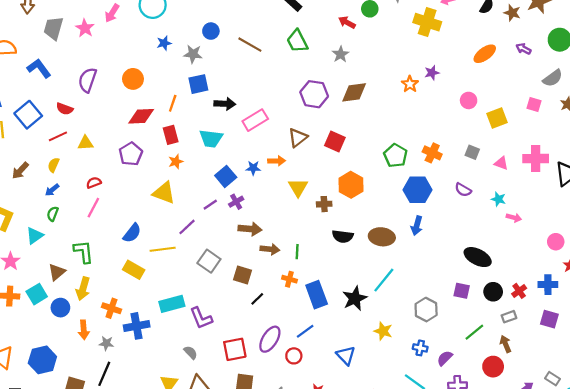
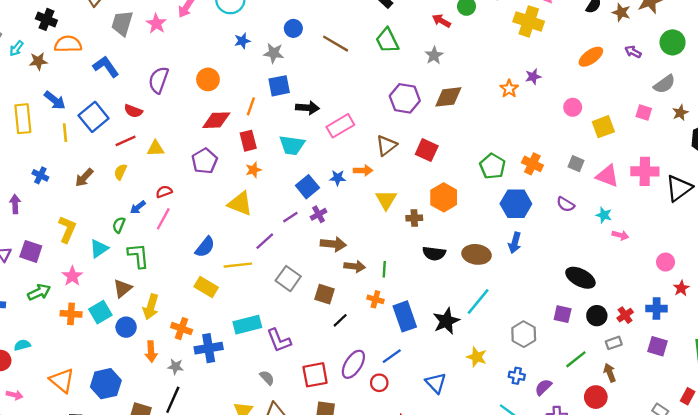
pink triangle: (501, 163) -> (607, 176), size x1.5
blue arrow: (52, 190) -> (138, 207), moved
green L-shape: (84, 252) -> (138, 256), moved

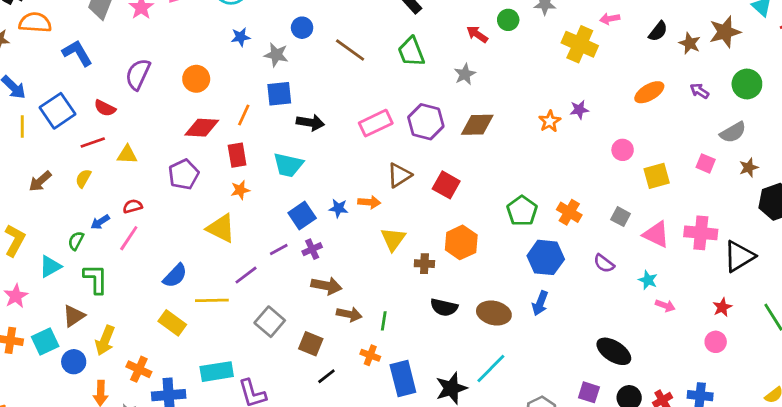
pink rectangle: (340, 126) -> (376, 123), moved
red star: (681, 288) -> (722, 307), moved

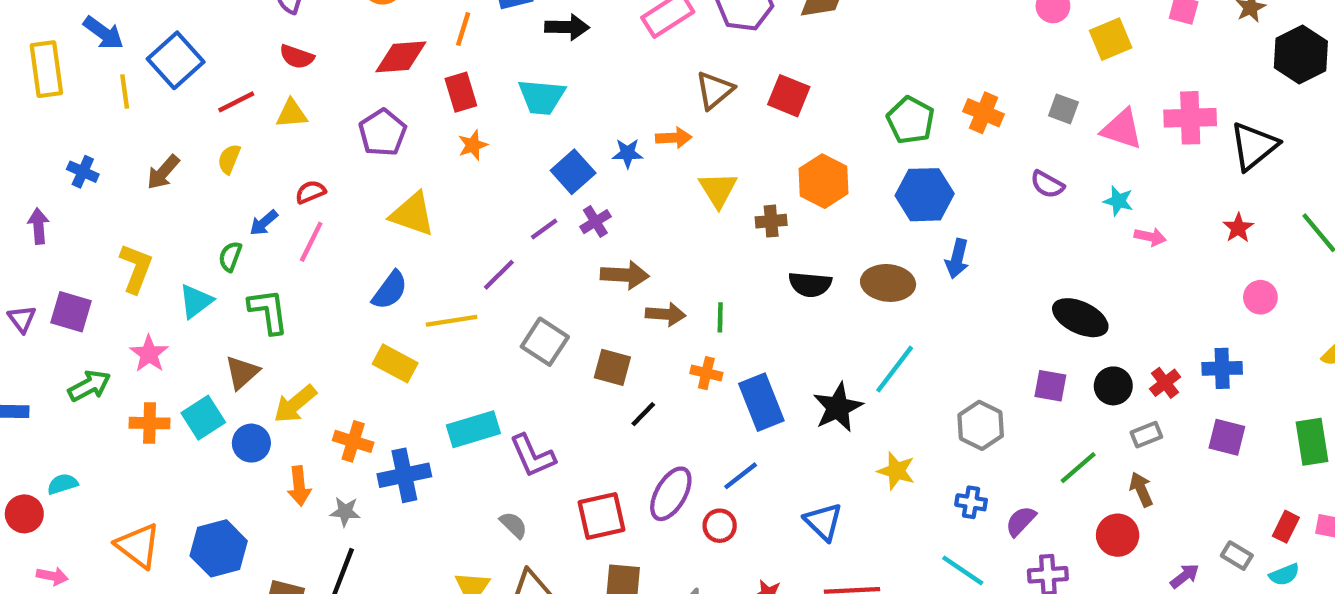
red semicircle: (105, 108) -> (297, 57), moved
yellow triangle: (221, 228) -> (413, 214), moved
blue hexagon: (546, 257) -> (925, 195), moved
yellow arrow: (105, 340) -> (295, 404), turned 36
pink circle: (716, 342) -> (1260, 297), moved

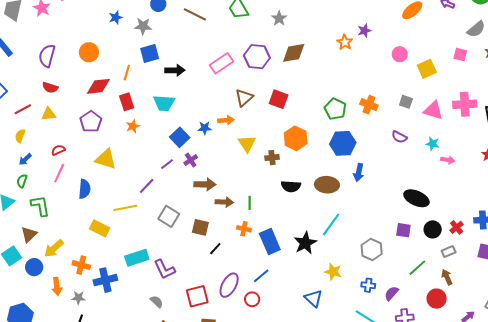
blue arrow: (264, 223) -> (25, 159), moved
blue semicircle: (390, 290) -> (84, 189), moved, turned -30
blue triangle: (823, 522) -> (313, 298), moved

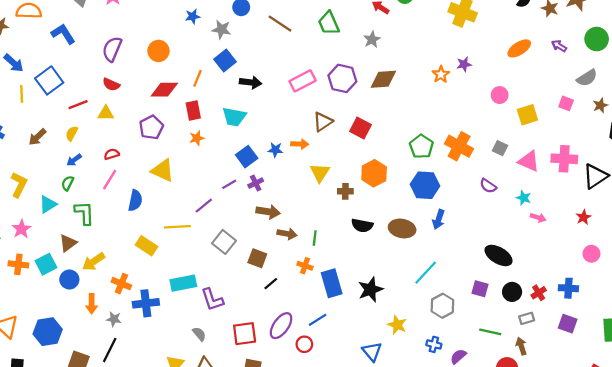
blue square: (150, 53) -> (225, 60), turned -30
orange cross: (369, 105) -> (459, 146), size x1.4
cyan line: (331, 224) -> (426, 273), moved
green line: (417, 268) -> (490, 332), turned 48

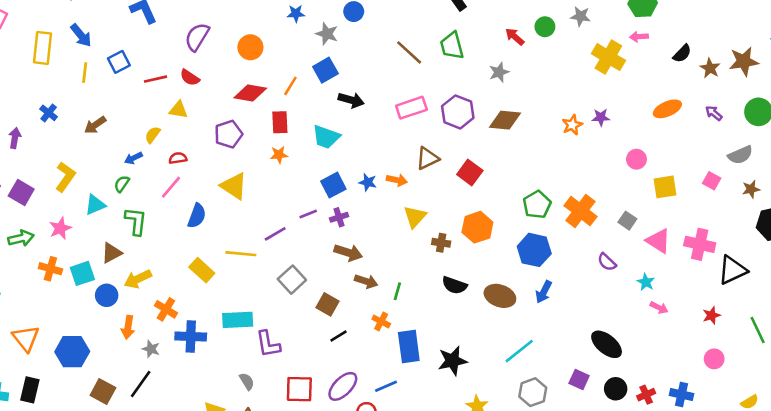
brown line: (280, 24) -> (409, 52), moved
blue square: (49, 80) -> (119, 62), size x0.7
red line: (78, 105) -> (156, 79), moved
yellow semicircle: (72, 133) -> (153, 135), moved

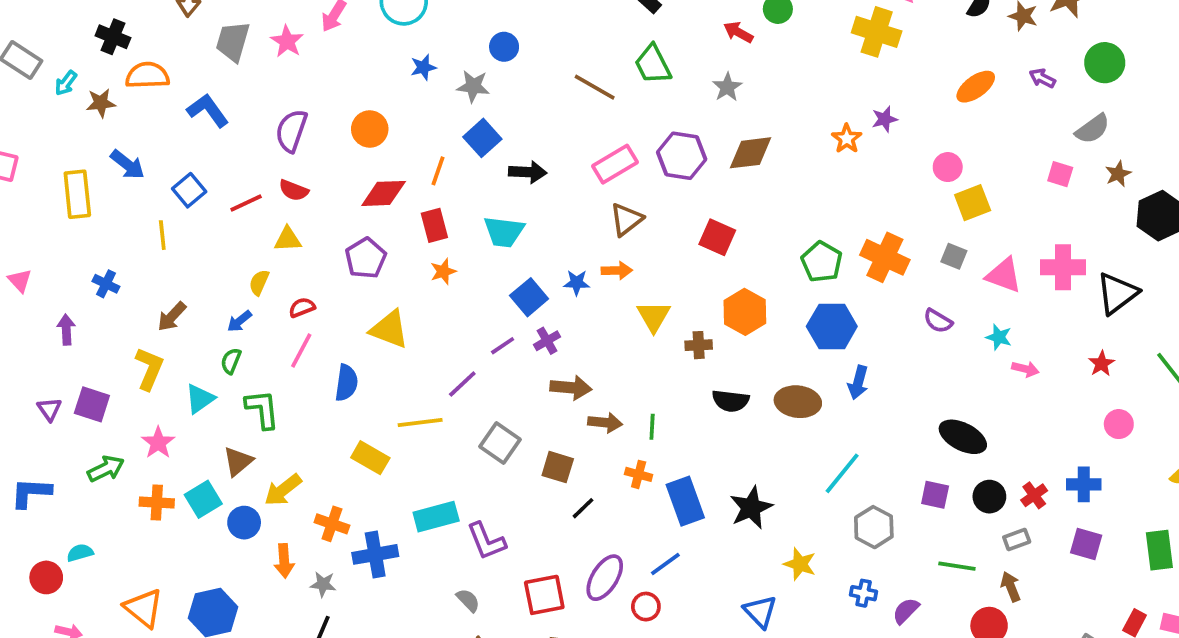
yellow line: (85, 72) -> (162, 235), moved
brown arrow: (95, 125) -> (172, 317), moved
brown triangle: (427, 158) -> (626, 219), moved
yellow square: (665, 187) -> (973, 203), moved

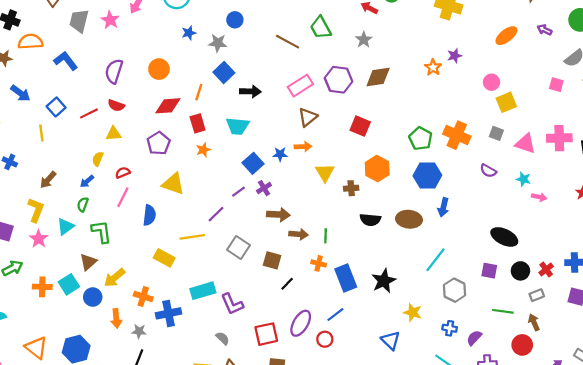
pink star: (158, 443) -> (39, 239), moved

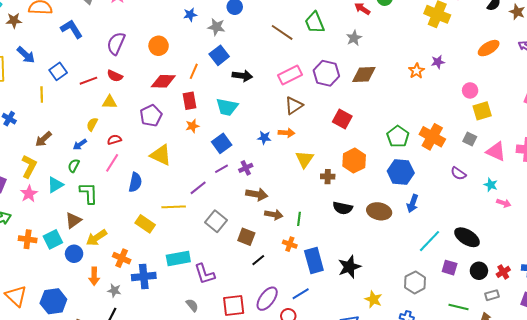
blue square: (253, 163) -> (222, 143), moved
cyan line: (435, 260) -> (430, 241), moved

